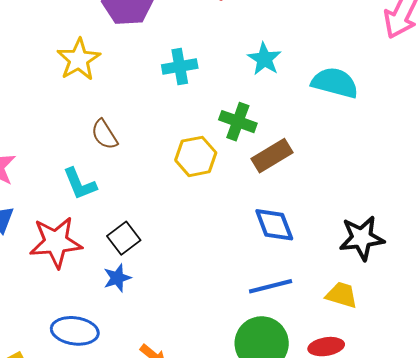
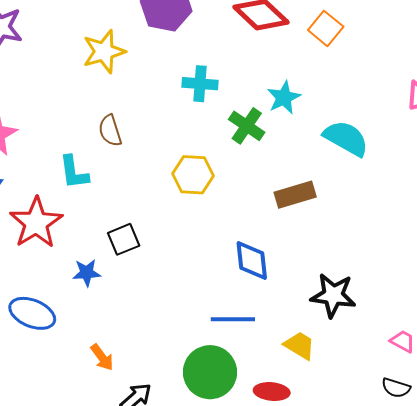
green cross: (238, 122) -> (247, 126), moved
brown rectangle: (272, 156) -> (295, 195), moved
black square: (124, 238) -> (124, 239), moved
red star: (56, 242) -> (36, 223), turned 30

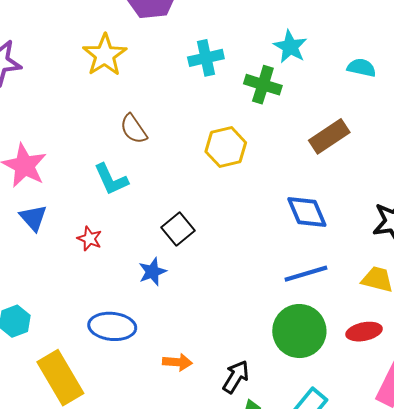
cyan semicircle: (346, 138) -> (362, 68), size x0.6
red star: (36, 223) -> (90, 239), size x0.5
orange arrow: (102, 357) -> (177, 362), moved, turned -32

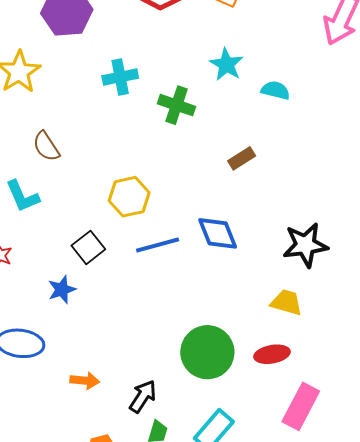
cyan star: (290, 47) -> (226, 64), moved
brown rectangle: (329, 136) -> (242, 158), size x0.7
yellow hexagon: (226, 147) -> (129, 197), moved
blue line: (306, 274) -> (158, 245), moved

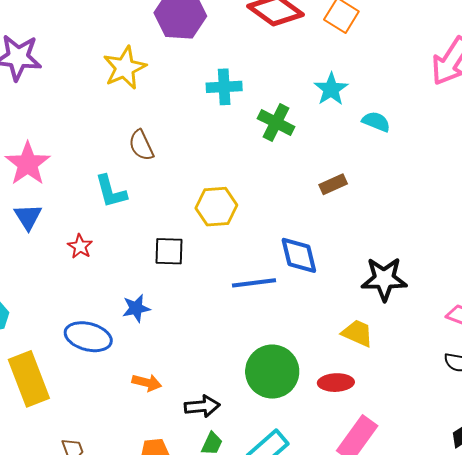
blue line: (158, 245) -> (254, 283), moved
black square: (88, 247) -> (169, 251), turned 32
blue star: (62, 290) -> (136, 308), moved
black arrow: (143, 396) -> (202, 406), turned 44

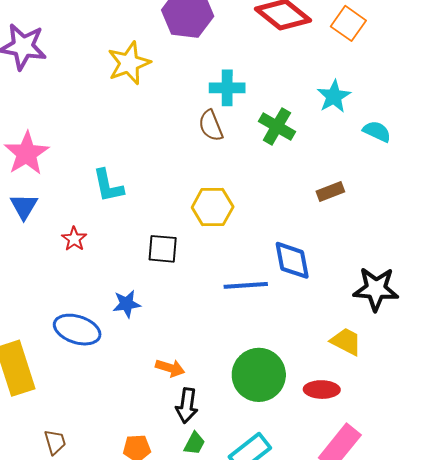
brown semicircle: (141, 145) -> (211, 126), moved
orange arrow: (147, 383) -> (170, 368), moved
black arrow: (202, 406) -> (187, 406), turned 100

